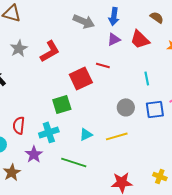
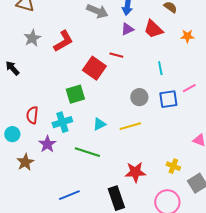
red square: (81, 78) -> (94, 68), turned -30

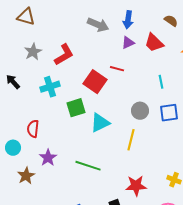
cyan cross: (62, 122) -> (50, 87), moved
cyan triangle: (99, 124) -> (100, 123), moved, size x1.5
yellow line: (130, 126) -> (131, 140), turned -60

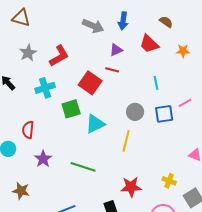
purple triangle: (128, 43) -> (116, 50), moved
brown star: (26, 176) -> (21, 191), moved, turned -30

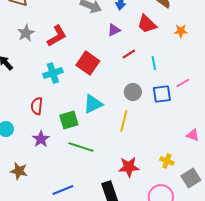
red line: (112, 70) -> (129, 54), moved, turned -48
cyan cross: (45, 88) -> (53, 73), moved
green square: (71, 109) -> (69, 120), moved
red semicircle: (28, 130) -> (37, 106), moved

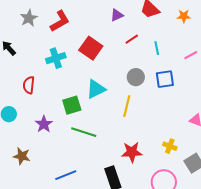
pink line: (183, 83) -> (191, 55), moved
red semicircle: (37, 106) -> (29, 85), moved

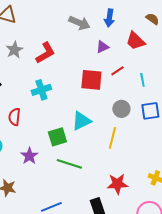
red square: (91, 48) -> (91, 80), moved, turned -30

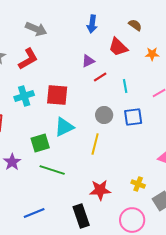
gray arrow: (79, 23) -> (36, 29), moved
purple triangle: (102, 47) -> (88, 61), moved
red square: (91, 80) -> (57, 95), moved

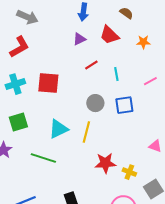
purple triangle: (88, 61) -> (79, 39), moved
cyan triangle: (64, 127) -> (58, 129), moved
green square: (40, 143) -> (18, 122), moved
red star: (100, 190) -> (105, 163), moved

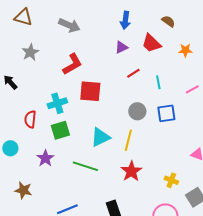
red L-shape: (19, 47) -> (72, 64), moved
cyan cross: (15, 84) -> (57, 103), moved
red star: (105, 163) -> (131, 171), moved, turned -30

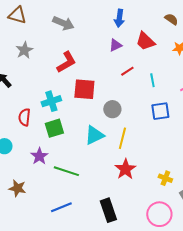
brown semicircle: (168, 21) -> (171, 19), moved
gray circle: (137, 111) -> (112, 109), moved
green line: (85, 166) -> (66, 171), moved

